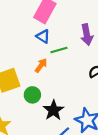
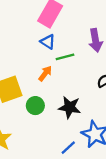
black star: (54, 110) -> (70, 107), moved, turned -30

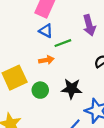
orange arrow: (45, 73) -> (46, 60), turned 48

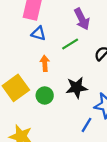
green line: (63, 43) -> (70, 44), moved
orange arrow: (46, 60) -> (45, 63), turned -72

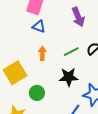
green line: (70, 44) -> (71, 52), moved
green circle: (45, 95) -> (37, 93), moved

